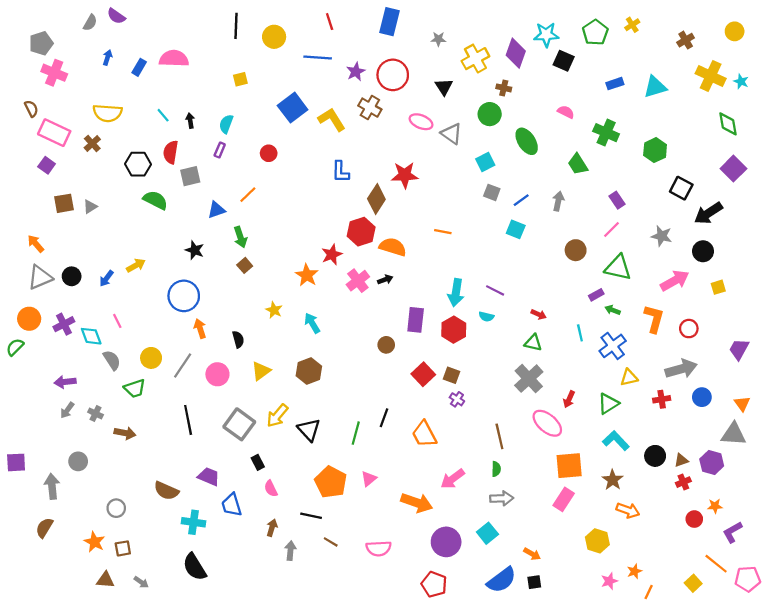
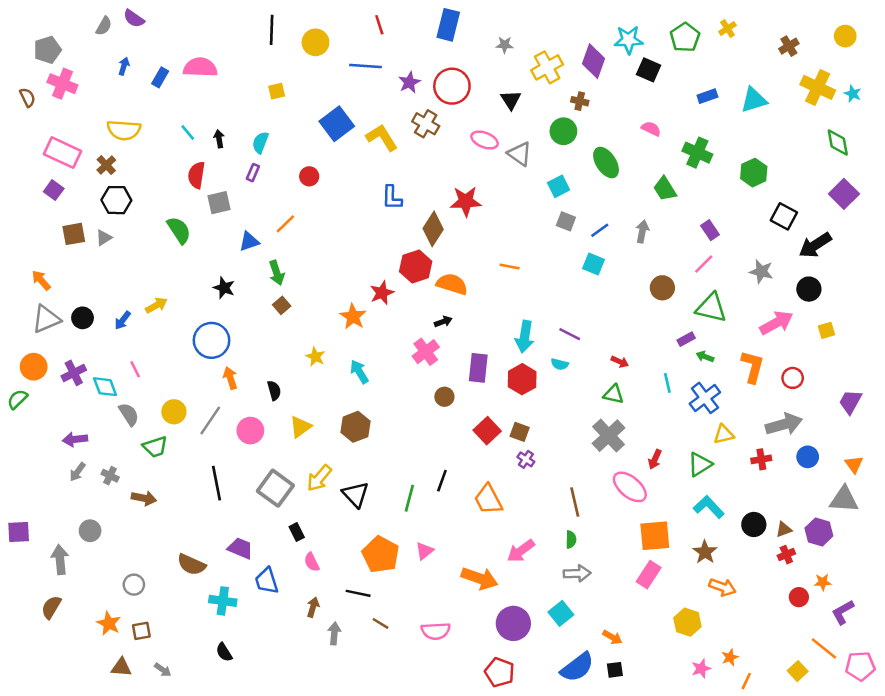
brown semicircle: (31, 109) -> (27, 97), moved
black hexagon: (138, 164) -> (116, 200), moved
green semicircle: (155, 200) -> (179, 230), turned 30
pink cross: (358, 281) -> (426, 352), moved
black semicircle: (195, 567) -> (224, 652), size x0.6

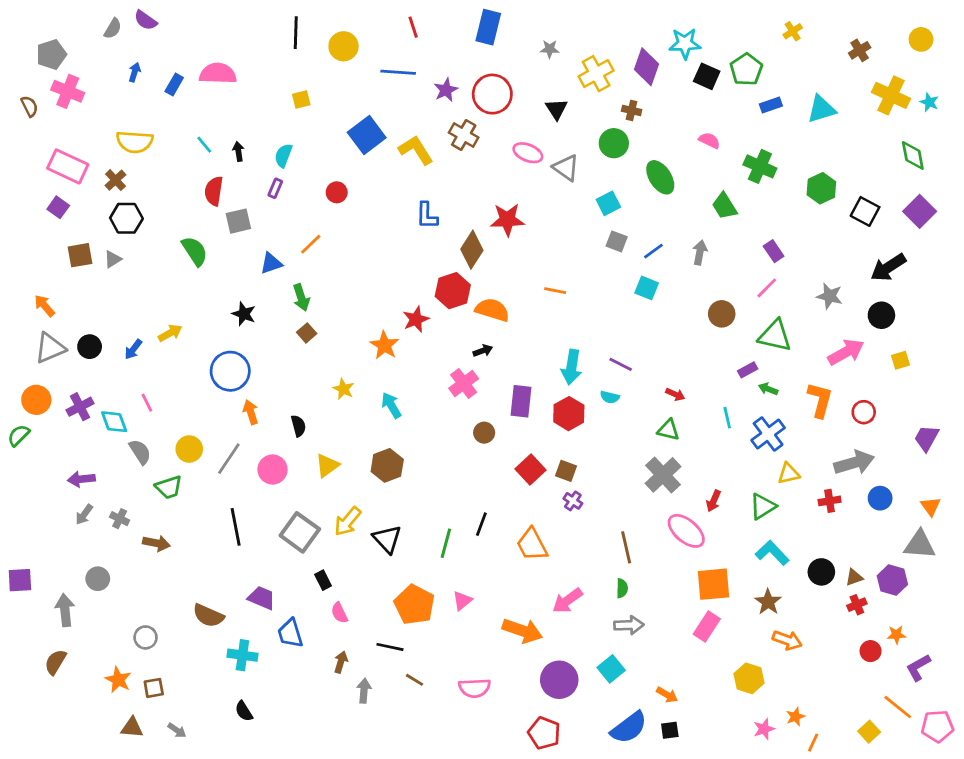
green pentagon: (685, 37) -> (746, 69), moved
black square: (784, 216) -> (865, 211), moved

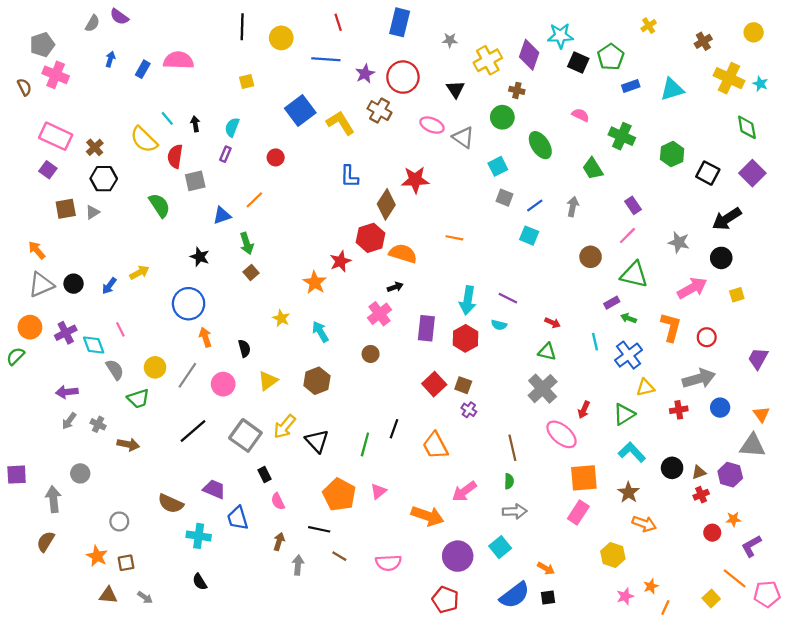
yellow semicircle: (135, 142) -> (144, 140), moved, turned 40
brown circle: (484, 433) -> (371, 354), moved
black line: (236, 527) -> (193, 431), turned 60

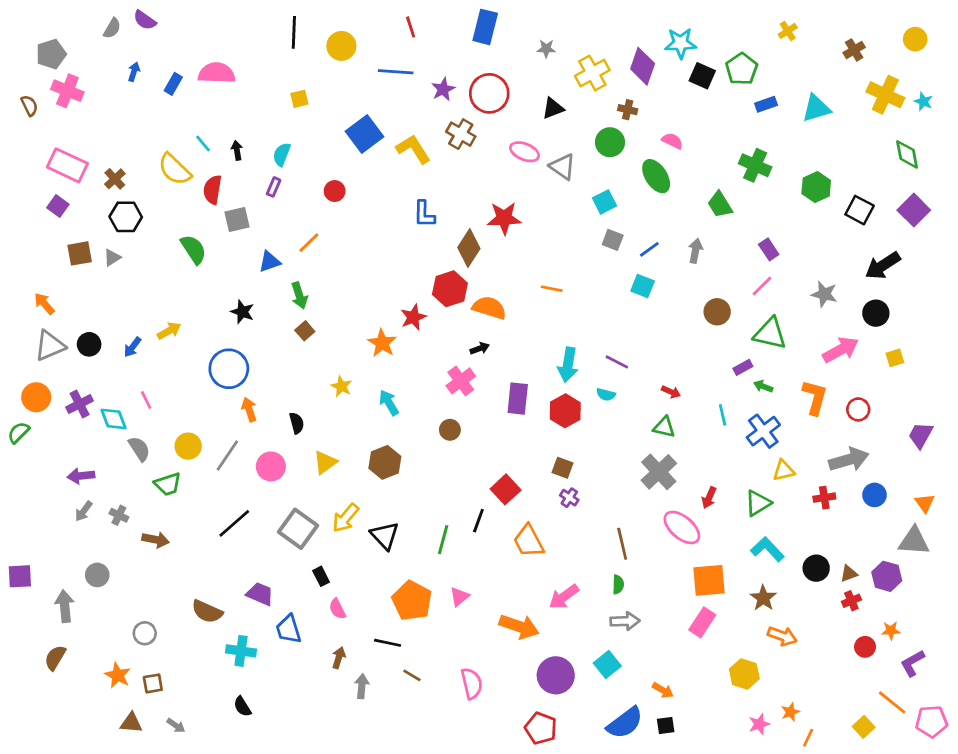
black triangle: (455, 89) -> (553, 108), turned 42
pink semicircle: (580, 115) -> (672, 141), moved
red square: (434, 384) -> (506, 489), moved
pink semicircle: (388, 563) -> (472, 683), turned -100

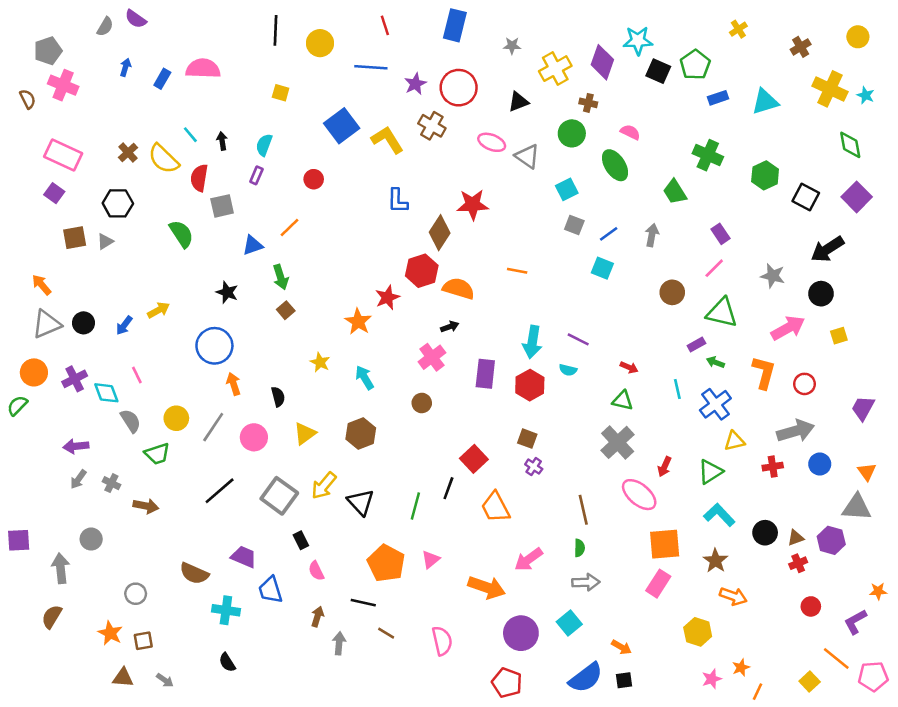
yellow square: (299, 99) -> (281, 93), turned 30
brown cross: (115, 179) -> (128, 152), moved
orange star: (891, 631) -> (878, 591), moved

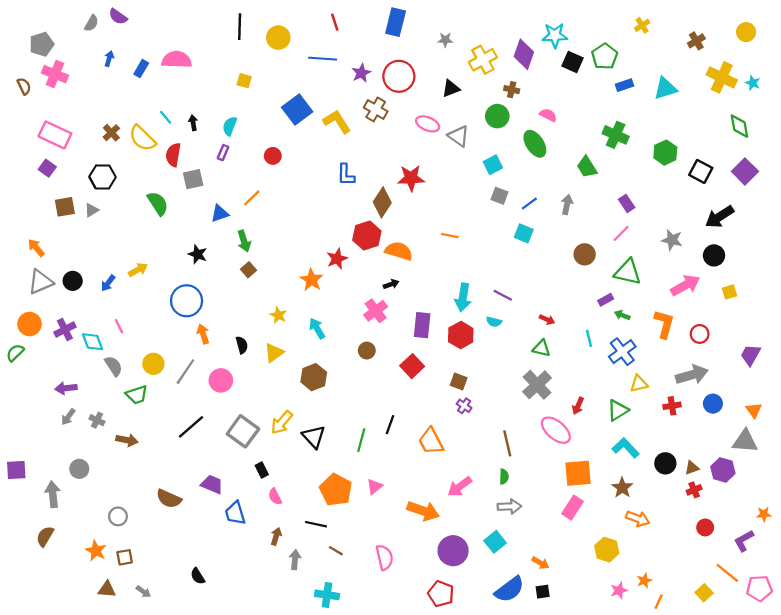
yellow triangle: (305, 434) -> (274, 353), moved
red square: (474, 459) -> (412, 366), moved
cyan cross: (226, 610) -> (327, 595), moved

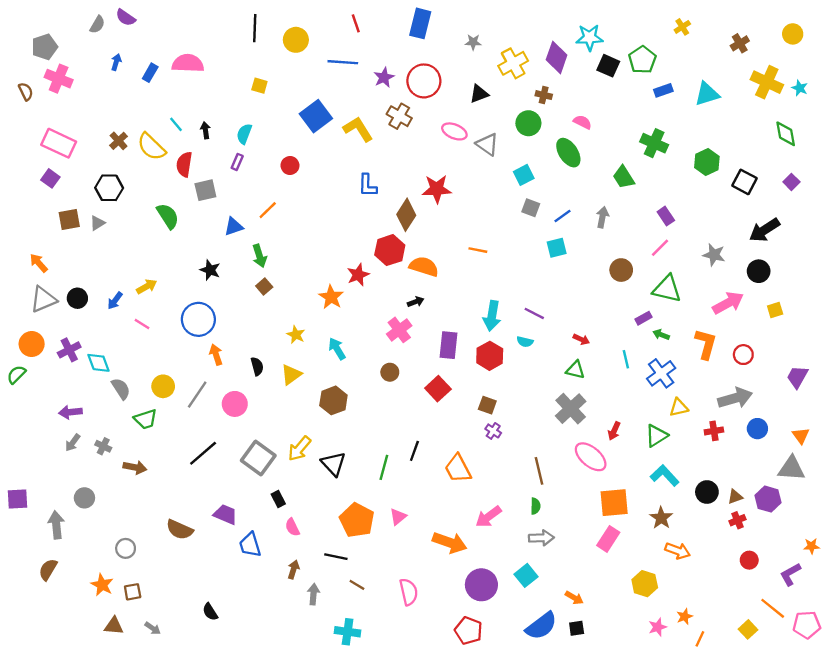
purple square: (745, 171) -> (791, 182), size x0.6
cyan square: (524, 233) -> (557, 248), turned -36
pink line: (119, 326) -> (142, 324), moved, turned -32

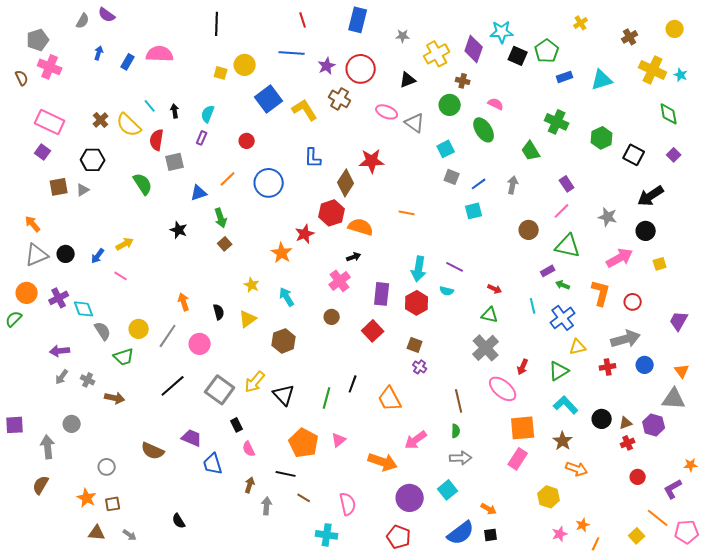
yellow circle: (296, 40) -> (245, 65), moved
blue circle: (198, 319) -> (269, 183), moved
cyan cross: (348, 632) -> (327, 535), moved

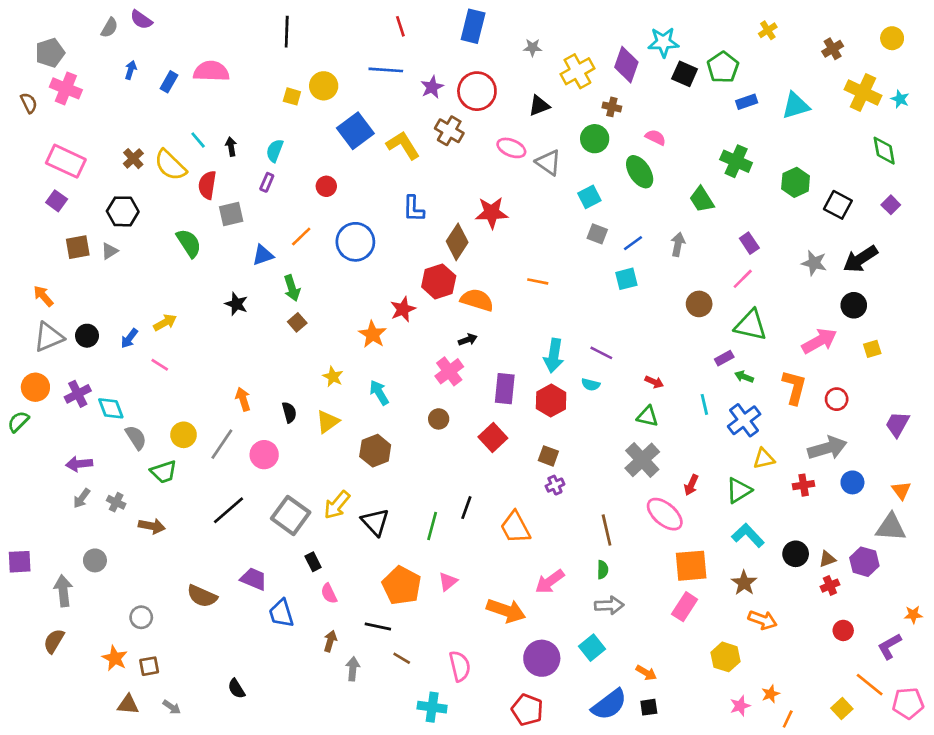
gray star: (608, 217) -> (814, 263), moved
purple cross: (420, 367) -> (555, 485), turned 32

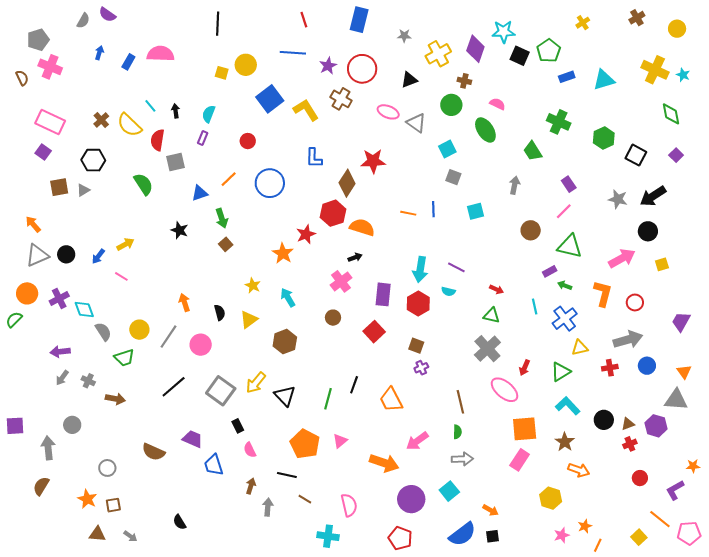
brown cross: (833, 49) -> (637, 18), moved
blue line: (633, 243) -> (433, 209), moved, turned -56

